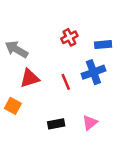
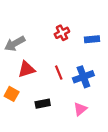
gray arrow: (16, 49) -> (15, 44), turned -60
blue cross: (93, 72) -> (83, 77), moved
black rectangle: (56, 124) -> (43, 104), moved

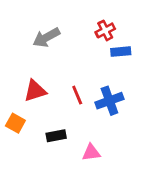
red cross: (62, 33) -> (105, 30), moved
gray arrow: (15, 44) -> (46, 37), moved
pink triangle: (80, 109) -> (91, 153), moved, turned 32

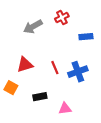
red cross: (105, 30) -> (62, 18), moved

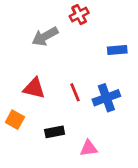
red cross: (62, 18) -> (79, 15), moved
red triangle: (25, 65) -> (34, 88), turned 30

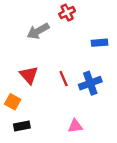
red triangle: (34, 88) -> (29, 75), turned 36
black rectangle: (55, 132) -> (22, 126), moved

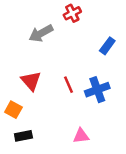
blue rectangle: (100, 43) -> (107, 46), turned -49

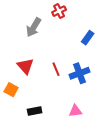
gray arrow: (41, 33) -> (34, 27), turned -30
black rectangle: (23, 136) -> (35, 111), moved
pink triangle: (81, 136) -> (75, 111), moved

